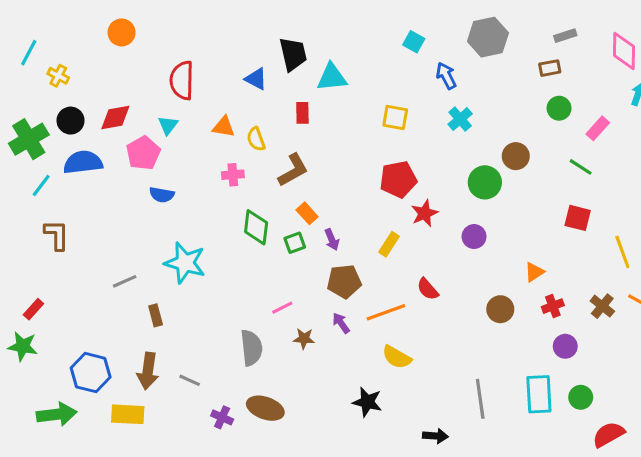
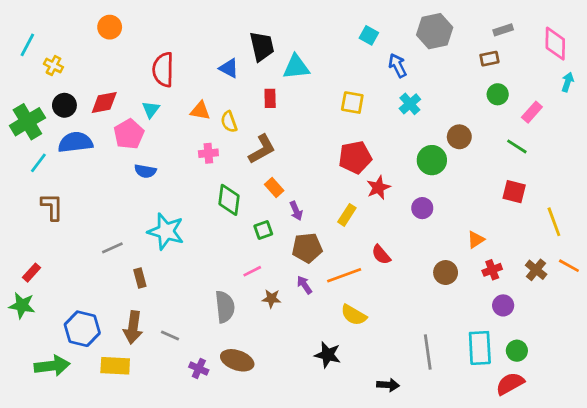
green square: (295, 243) -> (263, 230), moved
red semicircle: (609, 434) -> (510, 384), moved

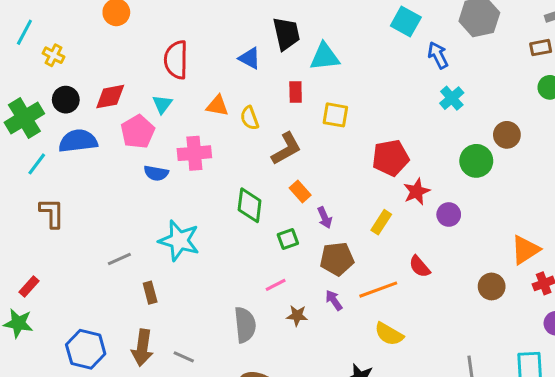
cyan square: (369, 35) -> (406, 21), size x1.4
yellow square: (352, 103) -> (335, 115), moved
pink cross: (208, 153) -> (194, 153), moved, size x1.5
purple circle: (422, 208) -> (449, 214), moved
orange triangle: (476, 240) -> (525, 250), size x1.5

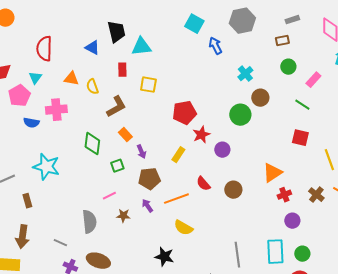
cyan cross: (452, 98) -> (245, 74), moved
brown circle: (492, 286) -> (233, 190), moved
gray line: (184, 357) -> (60, 243), moved

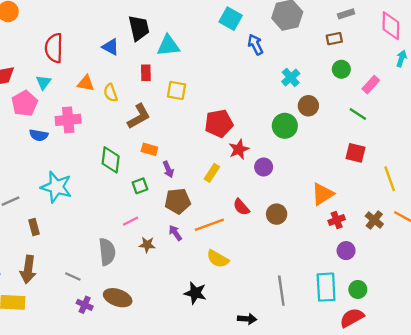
orange rectangle: (125, 135) -> (149, 149), turned -32

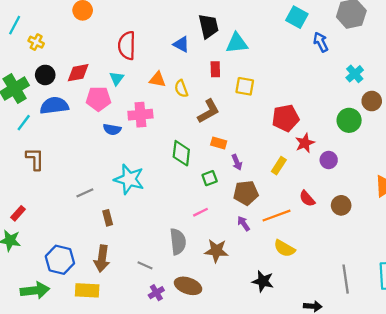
pink pentagon: (25, 103) -> (98, 99), turned 30
brown star: (147, 245) -> (216, 251), moved, size x1.5
purple cross: (85, 305) -> (156, 293), turned 35

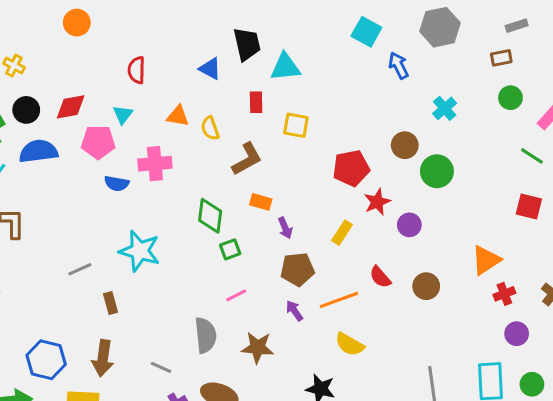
red semicircle: (127, 45) -> (137, 70), size x0.7
brown circle: (372, 101) -> (405, 145), moved
green square: (210, 178) -> (230, 249), moved

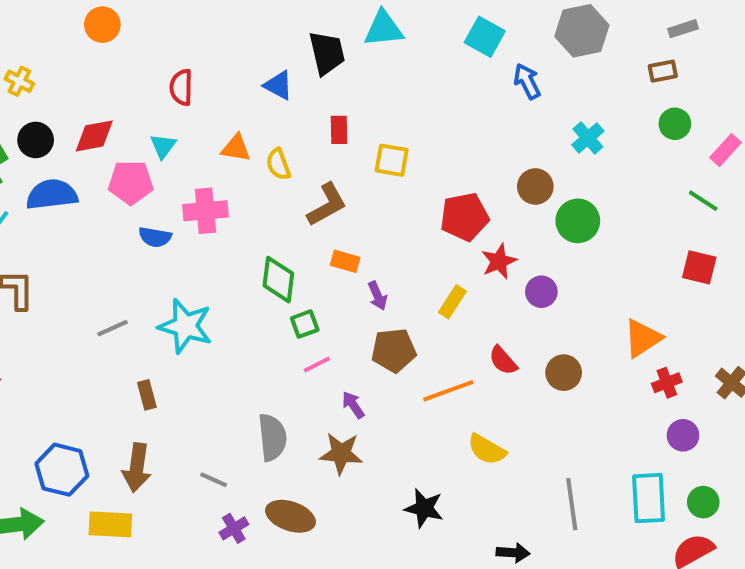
cyan triangle: (285, 67) -> (384, 29), moved
gray line: (80, 269) -> (112, 328), moved
pink line: (236, 295) -> (317, 365), moved
purple arrow: (294, 311) -> (353, 405), moved
yellow semicircle: (350, 344) -> (487, 449), moved

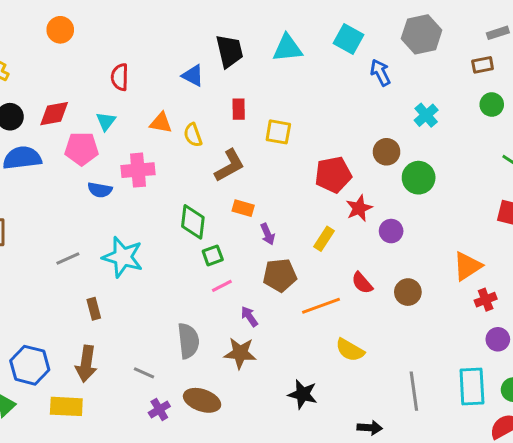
cyan triangle: (384, 29) -> (287, 48), moved

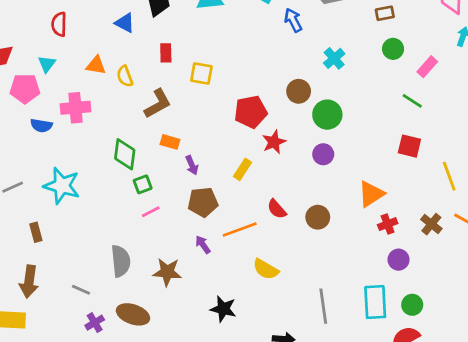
purple circle: (391, 231) -> (323, 154), moved
purple arrow: (249, 316) -> (203, 245), moved

